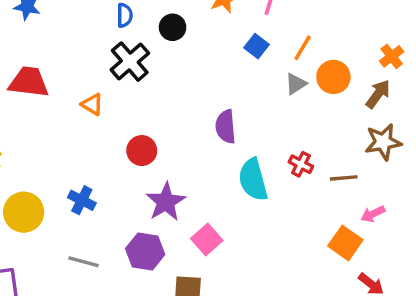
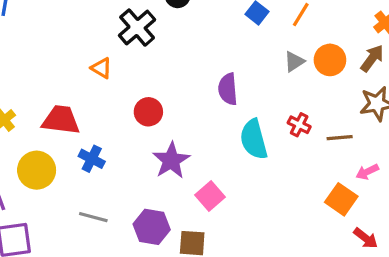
orange circle: (333, 77) -> (330, 60), moved
red trapezoid: (29, 82) -> (61, 120), moved
gray triangle: (296, 84) -> (294, 62), moved
purple hexagon: (145, 252) -> (152, 227), moved

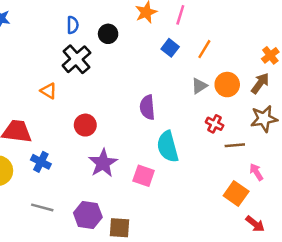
red cross: (299, 125) -> (215, 124), moved
pink arrow: (367, 172) -> (256, 172), turned 84
pink square: (210, 196) -> (144, 176), moved, turned -30

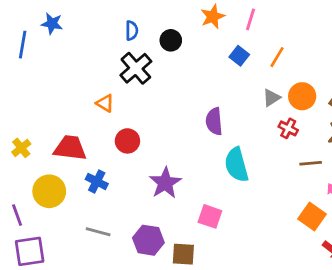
red cross: (215, 124) -> (288, 128), moved
red circle: (85, 125) -> (127, 141), moved
pink square: (144, 176) -> (210, 216), moved

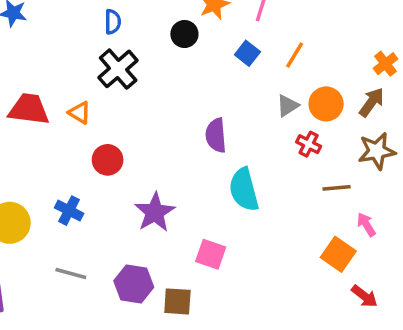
black circle: (171, 40) -> (184, 34), moved
red trapezoid: (70, 148) -> (29, 109), moved

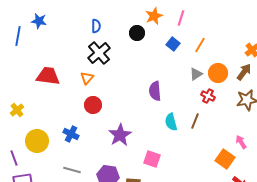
orange triangle: (80, 113) -> (87, 78), moved, turned 40
brown line: (337, 188) -> (195, 121), moved, turned -63
cyan semicircle: (244, 190) -> (171, 122), size x0.7

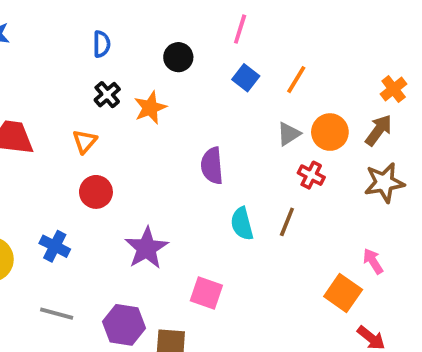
orange star: (154, 16) -> (150, 108), moved
pink line: (181, 18) -> (240, 29), moved
black cross: (99, 53) -> (107, 95), size x0.6

